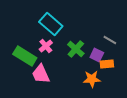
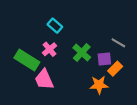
cyan rectangle: (51, 24) -> (55, 26), size x0.6
purple square: (97, 55) -> (104, 59), turned -32
orange rectangle: (107, 64) -> (115, 69), turned -40

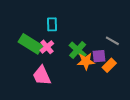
cyan rectangle: (55, 26) -> (52, 24), turned 48
green rectangle: (27, 60) -> (31, 44), moved
orange star: (99, 85) -> (86, 61), moved

